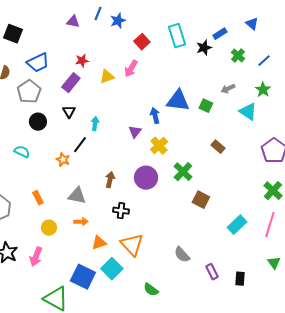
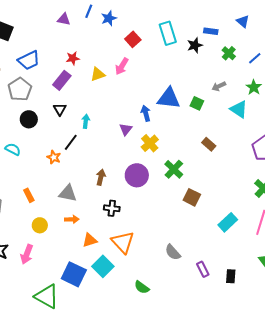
blue rectangle: (220, 34) -> (211, 31), turned 40

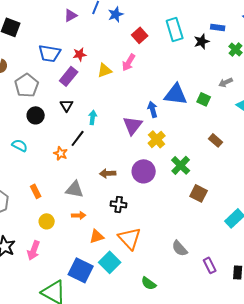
purple triangle: (64, 19) -> (71, 15), turned -40
blue trapezoid: (29, 60) -> (50, 53), moved, turned 35
purple triangle: (126, 129) -> (133, 125), size x1.5
brown arrow: (101, 177) -> (108, 173), turned -105

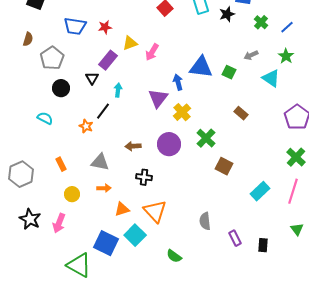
pink arrow: (129, 62) -> (152, 52), moved
purple rectangle: (69, 76) -> (108, 60), moved
gray semicircle: (180, 248) -> (205, 221), turned 36

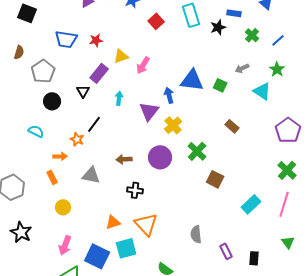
cyan arrow: (118, 90) -> (119, 98), moved
orange arrow: (104, 188) -> (60, 156), moved
pink arrow: (59, 223) -> (65, 245), moved
cyan square: (135, 235) -> (126, 248), turned 30

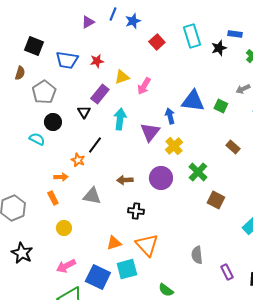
black square: (27, 13) -> (34, 46), moved
cyan arrow: (119, 98) -> (120, 119), size x1.5
cyan semicircle: (36, 131) -> (37, 139), moved
pink arrow: (65, 245) -> (66, 266), turned 42

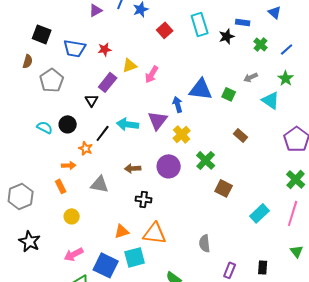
cyan arrow: (120, 119) -> (128, 124), moved, turned -90
black circle: (53, 122) -> (68, 124), moved
orange triangle: (147, 245) -> (155, 233), turned -40
purple rectangle: (227, 272) -> (230, 270), moved, turned 49

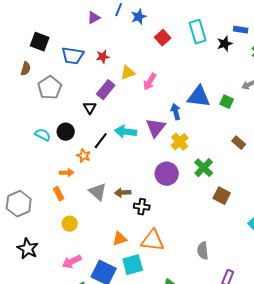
brown arrow: (133, 168) -> (123, 193), moved
gray triangle: (100, 184) -> (98, 192), turned 30

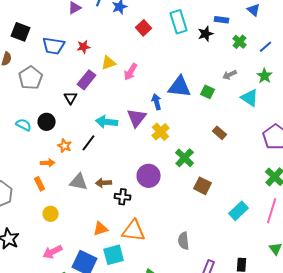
black line: (101, 141) -> (89, 143), moved
purple circle: (167, 174) -> (149, 176), moved
gray triangle: (98, 192) -> (79, 182), turned -30

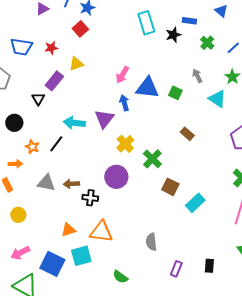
red square: (144, 28) -> (80, 29), moved
pink arrow: (131, 72) -> (122, 75), moved
gray arrow: (230, 75) -> (197, 76), turned 88
yellow cross: (161, 132) -> (125, 144), moved
cyan rectangle: (239, 211) -> (195, 203), moved

